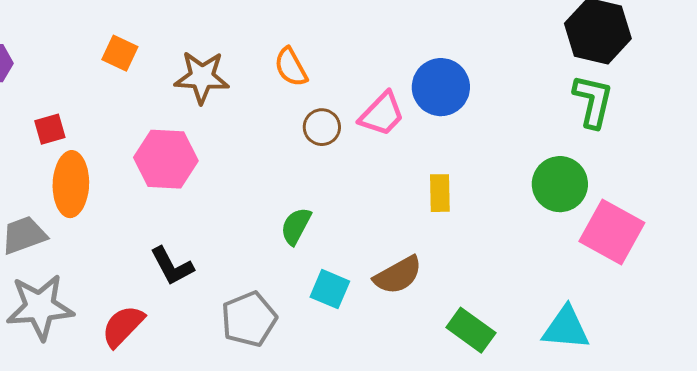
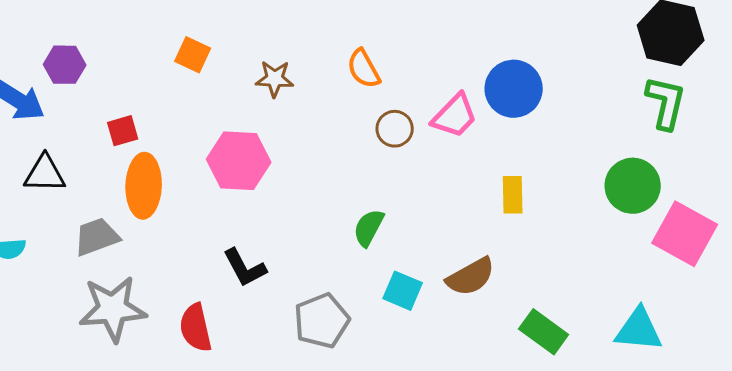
brown star: (202, 77) -> (275, 79), size x0.7
red semicircle: (123, 326) -> (196, 328), turned -57

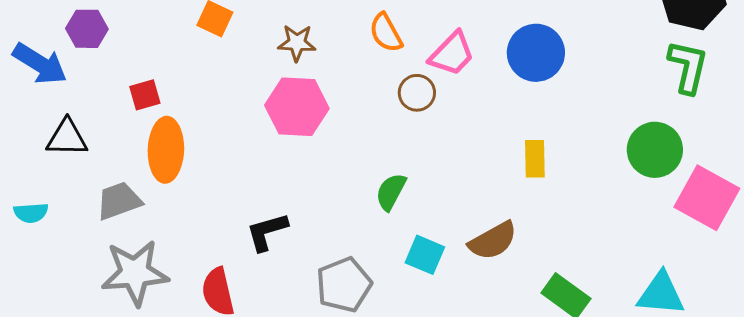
pink trapezoid: (455, 116) -> (452, 54), moved
pink hexagon: (239, 161) -> (297, 107), moved
black L-shape: (245, 268) -> (267, 232), turned 102

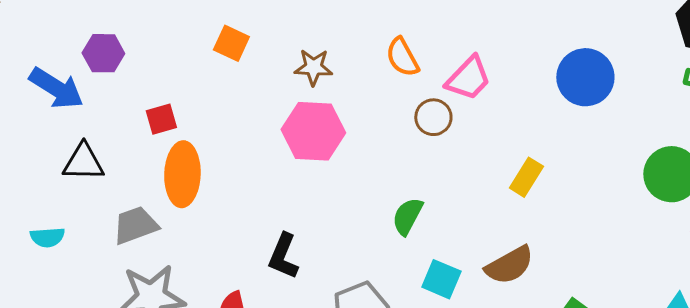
blue circle: (536, 53) -> (585, 77), moved
yellow rectangle: (535, 159) -> (526, 177), moved, turned 33
black L-shape: (267, 232) -> (283, 256), turned -51

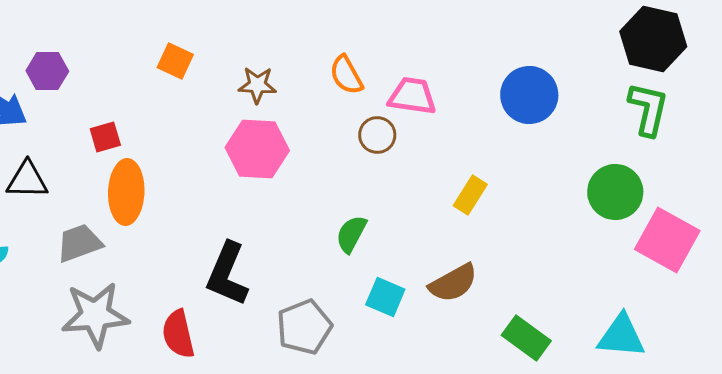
pink trapezoid: (468, 78) -> (412, 96), turned -126
black L-shape: (283, 256) -> (227, 274), size x1.4

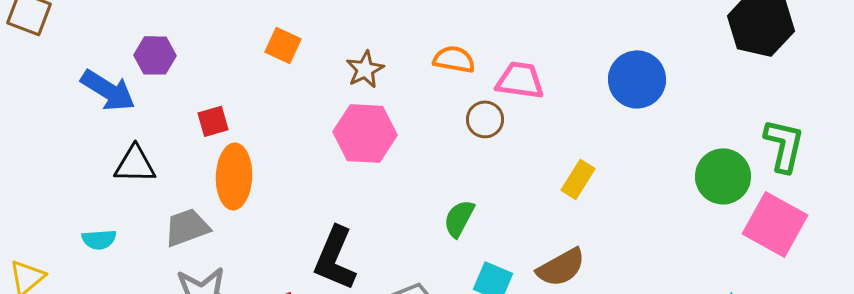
orange semicircle: (346, 75) -> (454, 59), turned 129
brown star: (257, 85) -> (365, 69), turned -30
green L-shape: (648, 109) -> (784, 145), moved

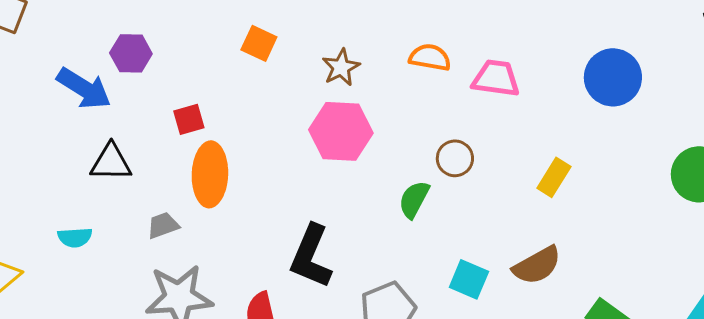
brown circle: (485, 119) -> (455, 158), moved
green semicircle: (459, 218) -> (414, 199), moved
gray trapezoid: (187, 227) -> (163, 225), size x0.7

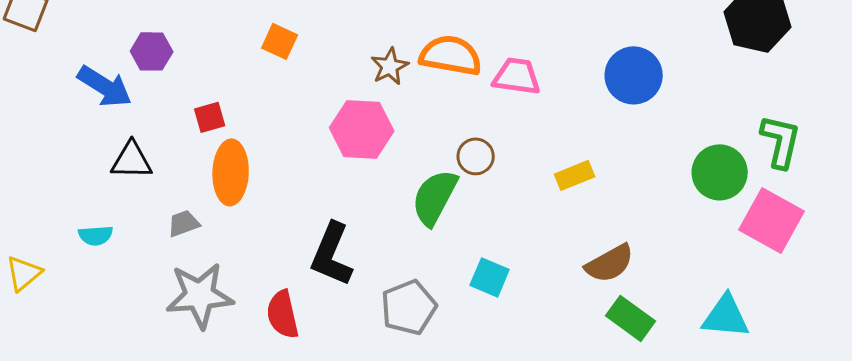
orange semicircle: (430, 57) -> (451, 55), size x1.5
brown star: (341, 67) -> (390, 66), moved
yellow rectangle: (554, 177) -> (575, 175), turned 36
green semicircle: (414, 199) -> (435, 197), size x1.5
brown semicircle: (537, 265) -> (610, 263), moved

